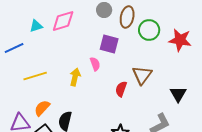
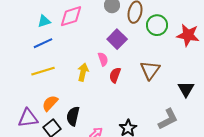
purple square: (109, 44) -> (117, 39), turned 30
blue line: (14, 48) -> (43, 43), moved
red semicircle: (121, 89) -> (115, 75), moved

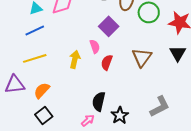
black triangle: (186, 89) -> (178, 53), moved
black semicircle: (73, 116) -> (99, 101), moved
purple triangle: (28, 118) -> (15, 84), moved

